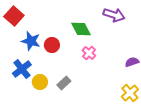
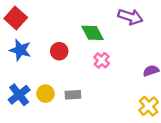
blue star: (31, 41) -> (20, 50), moved
blue cross: (22, 69) -> (19, 95), moved
gray rectangle: (64, 83) -> (73, 95), turned 40

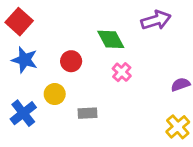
purple arrow: (130, 17) -> (156, 20), turned -35
yellow circle: (45, 94) -> (55, 94), moved

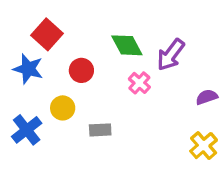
purple arrow: (156, 20) -> (171, 55), moved, turned 144
red square: (19, 22) -> (47, 34), moved

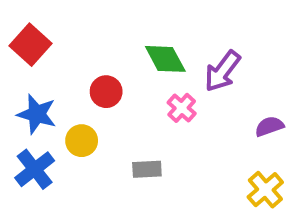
red square: (47, 34) -> (31, 45), moved
blue star: (28, 69) -> (37, 114), moved
gray rectangle: (100, 130) -> (147, 169), moved

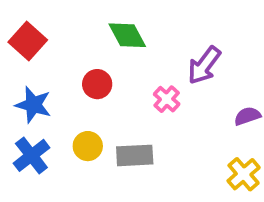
green diamond: (165, 59) -> (127, 35), moved
yellow circle: (82, 141) -> (88, 146), moved
gray rectangle: (147, 169) -> (135, 155), size x1.4

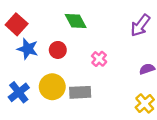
purple arrow: (204, 65) -> (140, 25), moved
blue star: (33, 105) -> (28, 49), moved
yellow circle: (88, 146) -> (52, 87), size x1.5

